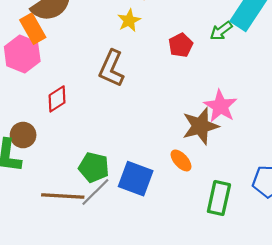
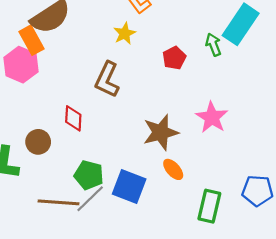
green arrow: (221, 31) -> (213, 45), turned 105
red diamond: (57, 99) -> (73, 118), moved, turned -55
brown star: (200, 126) -> (161, 132), moved
brown circle: (23, 135) -> (38, 142), moved

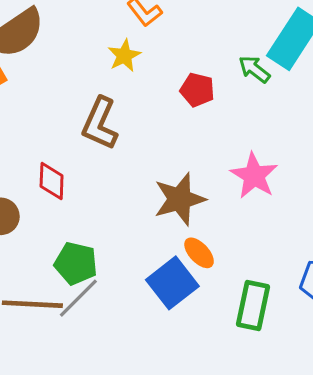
green arrow: (213, 45) -> (254, 69), turned -30
red pentagon: (174, 58) -> (197, 90), turned -30
blue square: (129, 186) -> (172, 283), moved, turned 32

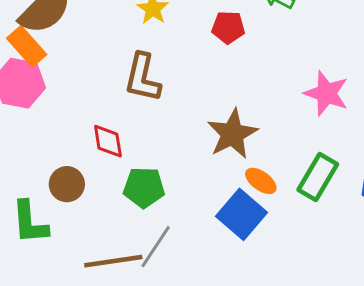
pink star: (254, 176) -> (326, 93), moved
green pentagon: (76, 263) -> (144, 187), moved
green rectangle: (253, 305) -> (318, 177), moved, turned 30

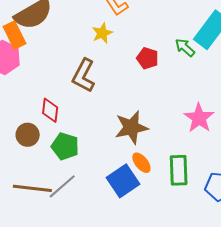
green rectangle: (318, 177) -> (179, 170), turned -48
brown circle: (67, 184) -> (28, 135), moved

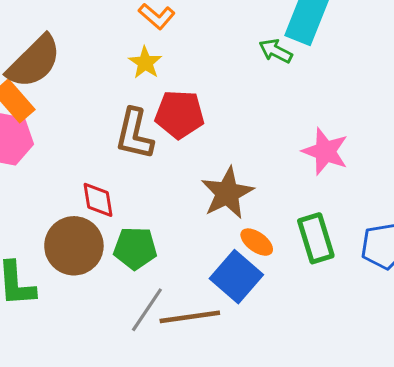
red pentagon: (148, 58) -> (180, 114), moved, size x1.4
brown circle: (28, 135) -> (74, 246), size x1.6
brown line: (32, 188) -> (190, 317), moved

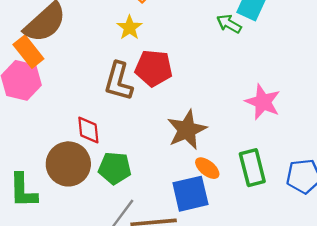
blue square: (236, 277) -> (190, 194), turned 33

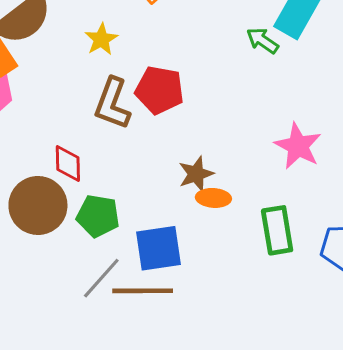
yellow star: (130, 28) -> (101, 39), moved
brown star: (187, 130) -> (196, 174), size x0.7
orange ellipse: (207, 168) -> (213, 198), moved, turned -40
blue square: (190, 194) -> (158, 248), moved

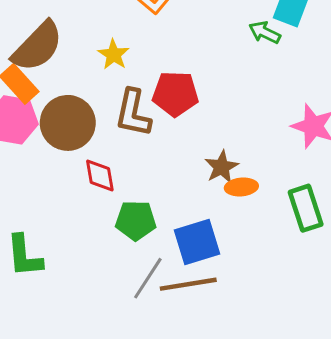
brown circle: (38, 205) -> (68, 123), moved

